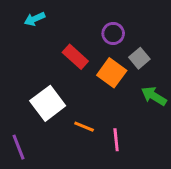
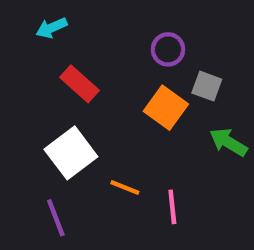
red rectangle: (75, 57) -> (80, 84), moved
gray square: (139, 58) -> (207, 86), turned -30
purple line: (19, 147) -> (56, 218), moved

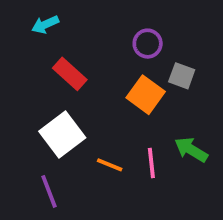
green arrow: (228, 142) -> (191, 150), moved
pink line: (172, 207) -> (151, 163), moved

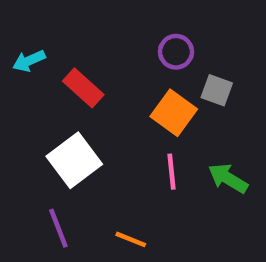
cyan arrow: (45, 25) -> (29, 61), moved
pink line: (151, 163) -> (171, 172), moved
orange line: (110, 165) -> (131, 239), moved

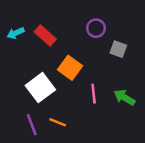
red rectangle: (83, 88) -> (45, 36), moved
orange square: (174, 113) -> (70, 68), moved
orange line: (131, 239) -> (58, 122), moved

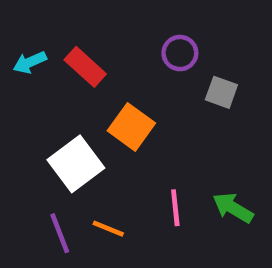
pink line: (94, 94) -> (175, 208), moved
green arrow: (124, 97) -> (233, 208), moved

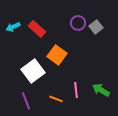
gray square: (221, 92) -> (96, 27), moved, turned 32
orange line: (108, 229) -> (56, 99), moved

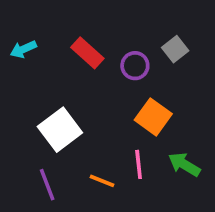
purple circle: (78, 23) -> (135, 66), moved
red rectangle: (37, 29) -> (87, 53), moved
orange square: (57, 55) -> (153, 117), moved

